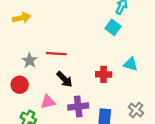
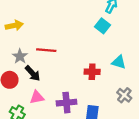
yellow arrow: (22, 18) -> (14, 26), moved
black arrow: (64, 79) -> (33, 73), moved
gray cross: (136, 110) -> (124, 95), moved

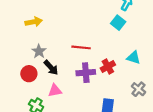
red line: (46, 50) -> (81, 47), moved
red cross: (92, 72) -> (108, 66), turned -32
purple cross: (66, 103) -> (86, 73), moved

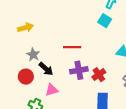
red cross: (108, 66) -> (99, 75), moved

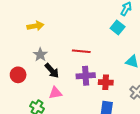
red cross: (99, 75) -> (106, 82), turned 32
red circle: (26, 77) -> (18, 75), moved

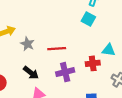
gray star: (40, 55) -> (27, 44), moved
red cross: (106, 82) -> (93, 63), moved

